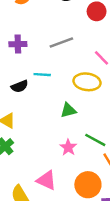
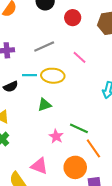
yellow ellipse: (87, 82) -> (53, 76), moved
green triangle: (68, 110) -> (44, 105), moved

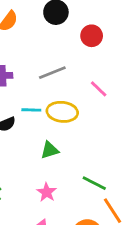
pink star: (56, 136) -> (47, 192), moved

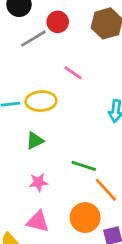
gray line: (52, 73) -> (33, 39), moved
pink star: (47, 192) -> (38, 182), turned -30

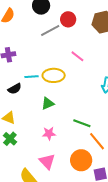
pink triangle: (38, 221) -> (47, 161), turned 30

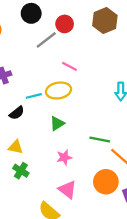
pink line: (77, 56) -> (70, 66), moved

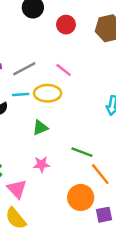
gray line: (46, 40) -> (24, 69), moved
pink triangle: (67, 190) -> (17, 189), moved

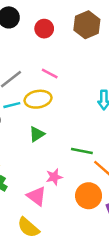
pink star: (41, 164) -> (54, 177), moved
pink triangle: (17, 189) -> (37, 196), moved

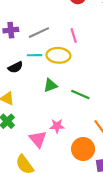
pink line: (50, 74) -> (74, 35), turned 32
green line: (82, 151) -> (80, 95), moved

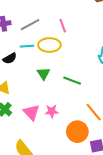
green triangle: (50, 85) -> (43, 74), turned -40
pink triangle: (38, 139) -> (31, 112), moved

